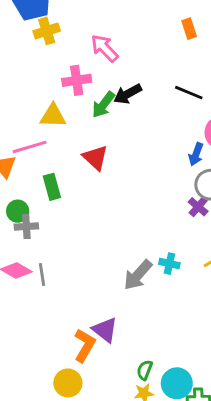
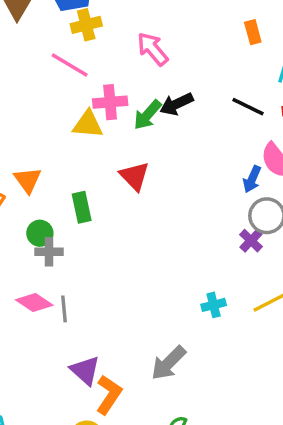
pink cross: (77, 80) -> (110, 102), moved
pink line: (30, 147) -> (70, 65), moved, turned 44
cyan cross: (169, 264) -> (214, 305), turned -30
gray arrow: (138, 275) -> (169, 363), moved
purple triangle: (105, 330) -> (85, 370), moved

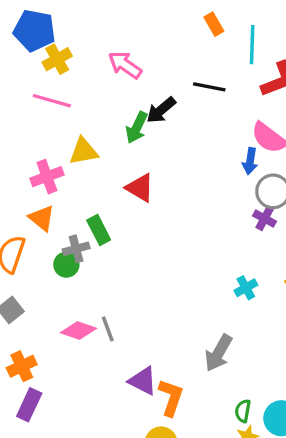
pink cross: (110, 102) -> (47, 177), moved
black line: (248, 107) -> (209, 87), moved
gray cross: (49, 252) -> (76, 249), moved

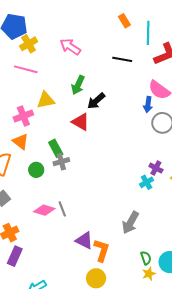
black arrow: (161, 110) -> (96, 101), moved
purple cross: (265, 219) -> (156, 168), moved
gray cross: (76, 249) -> (61, 162), moved
green semicircle: (243, 411) -> (146, 258), turned 152

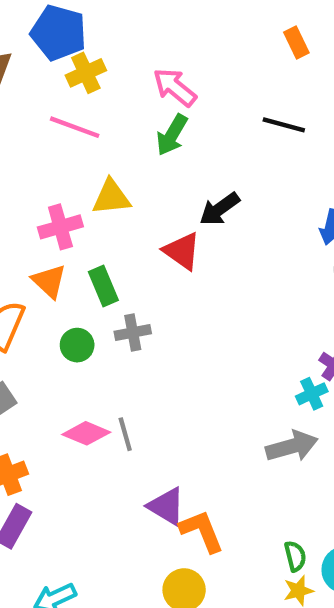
green arrow: (78, 85) -> (172, 135), moved
green rectangle: (56, 148) -> (103, 286), moved
gray arrow: (130, 223) -> (292, 446), moved, turned -140
orange L-shape: (102, 250) -> (202, 531), turned -45

